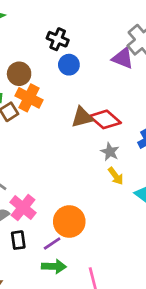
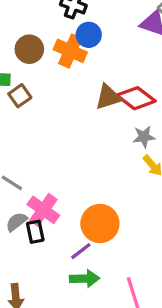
orange cross: (29, 98) -> (70, 51), moved
gray star: (110, 152) -> (144, 137), turned -30
black rectangle: (18, 240) -> (35, 232), moved

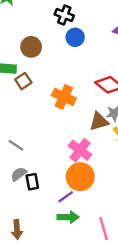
orange cross: (70, 51) -> (64, 97), moved
brown triangle: (108, 97) -> (99, 121), moved
pink cross: (43, 210) -> (80, 150), moved

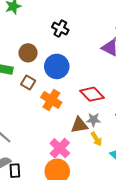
blue circle: (75, 37) -> (57, 66), moved, size x1.5
brown square: (23, 81) -> (28, 83), moved, turned -32

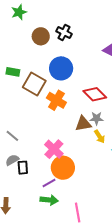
brown circle: (28, 53) -> (41, 36), moved
brown square: (28, 83) -> (34, 84), size x1.6
pink cross: (60, 148) -> (54, 149), moved

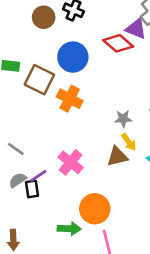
red diamond: (95, 94) -> (118, 43), moved
brown triangle: (83, 124) -> (117, 156), moved
orange circle: (63, 168) -> (95, 209), moved
purple line: (49, 183) -> (38, 176), moved

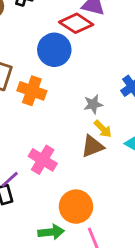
blue circle: (73, 57) -> (54, 50), moved

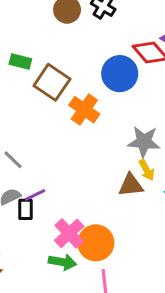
gray star: (93, 104) -> (144, 142), size x1.5
pink cross: (43, 160) -> (69, 233), moved

